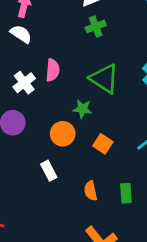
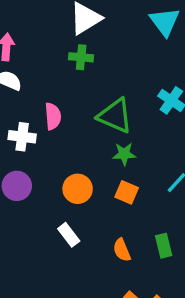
green cross: (96, 26) -> (81, 57), moved, turned 36
white cross: (24, 83) -> (22, 137), turned -35
green star: (82, 109) -> (124, 154), moved

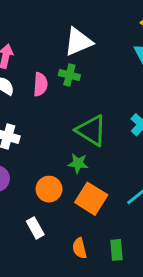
pink semicircle: (53, 116) -> (40, 84), moved
green star: (124, 154) -> (78, 163), moved
orange square: (127, 192) -> (91, 199), size x1.5

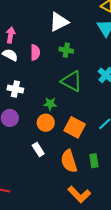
green cross: (69, 75) -> (66, 50), moved
green star: (78, 163) -> (50, 104), moved
orange semicircle: (79, 248) -> (69, 161), size x1.6

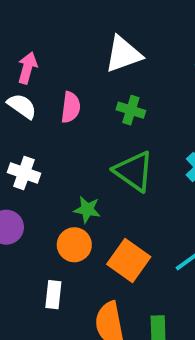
white rectangle: (38, 150) -> (53, 295), turned 32

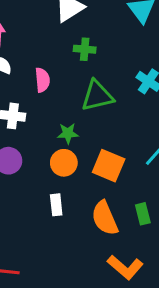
pink semicircle: (71, 107) -> (42, 80), moved
green triangle: (134, 171) -> (97, 96), turned -36

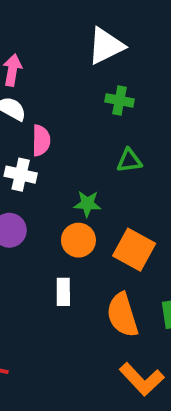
pink semicircle: (42, 80) -> (41, 140), moved
green triangle: (97, 96) -> (129, 161), size x0.6

